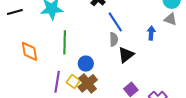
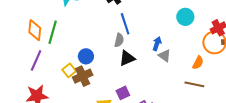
gray triangle: (170, 19) -> (165, 56), moved
green line: (65, 42) -> (53, 32), moved
purple line: (57, 82) -> (36, 60), moved

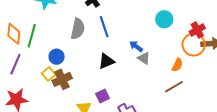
gray semicircle: (119, 40) -> (78, 29), moved, size x1.5
blue arrow: (157, 44) -> (136, 46), turned -72
blue circle: (86, 56) -> (57, 57), moved
brown line: (194, 84) -> (174, 87), turned -42

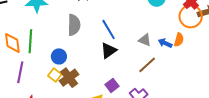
blue line: (104, 27) -> (109, 30), moved
blue arrow: (136, 46) -> (165, 43), moved
brown line: (174, 87) -> (147, 65), moved

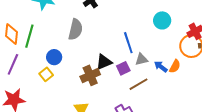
blue line: (109, 30) -> (128, 43), moved
gray triangle: (145, 40) -> (141, 59), turned -48
brown cross: (69, 78) -> (90, 75), moved
purple square: (112, 85) -> (123, 68), moved

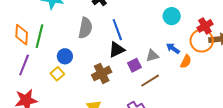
blue line: (128, 43) -> (117, 30), moved
black triangle: (104, 62) -> (117, 50), moved
blue arrow: (161, 67) -> (173, 48), moved

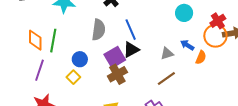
purple square: (134, 65) -> (115, 57), moved, size x1.5

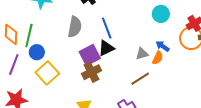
orange semicircle: (201, 57) -> (158, 58), moved
blue circle: (80, 59) -> (37, 52), moved
yellow square: (73, 77) -> (47, 73), size x1.6

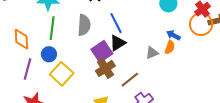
green line: (29, 36) -> (52, 28), moved
gray triangle: (142, 54) -> (152, 53), moved
brown line: (140, 79) -> (130, 80), moved

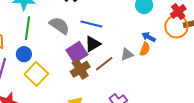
blue line: (116, 23) -> (91, 24), turned -50
gray semicircle: (84, 25) -> (59, 26), turned -60
brown line: (130, 80) -> (104, 64), moved

